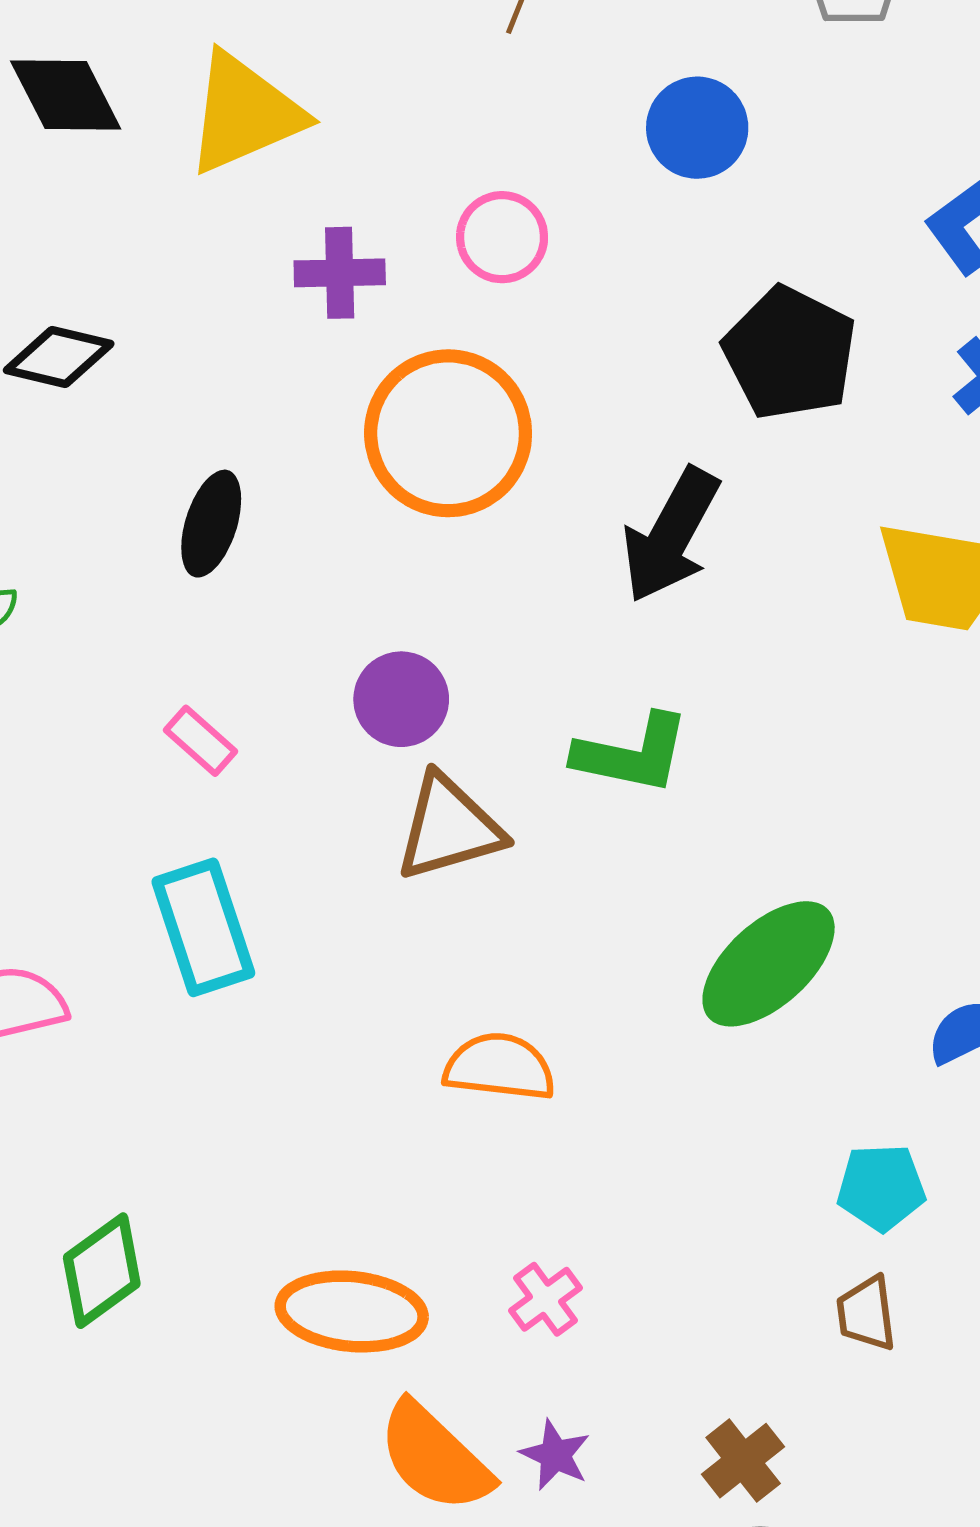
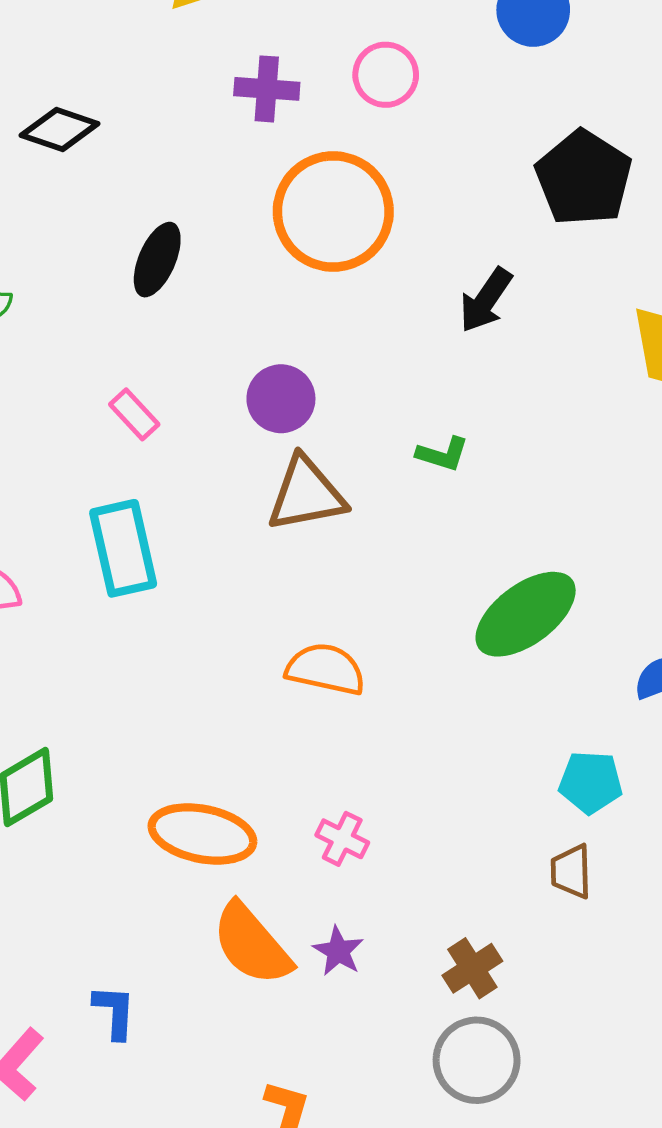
black arrow: (671, 535) -> (486, 300), size x0.7
green L-shape: (632, 754) -> (442, 454), size x0.6
pink cross: (546, 1299) -> (342, 839), turned -33

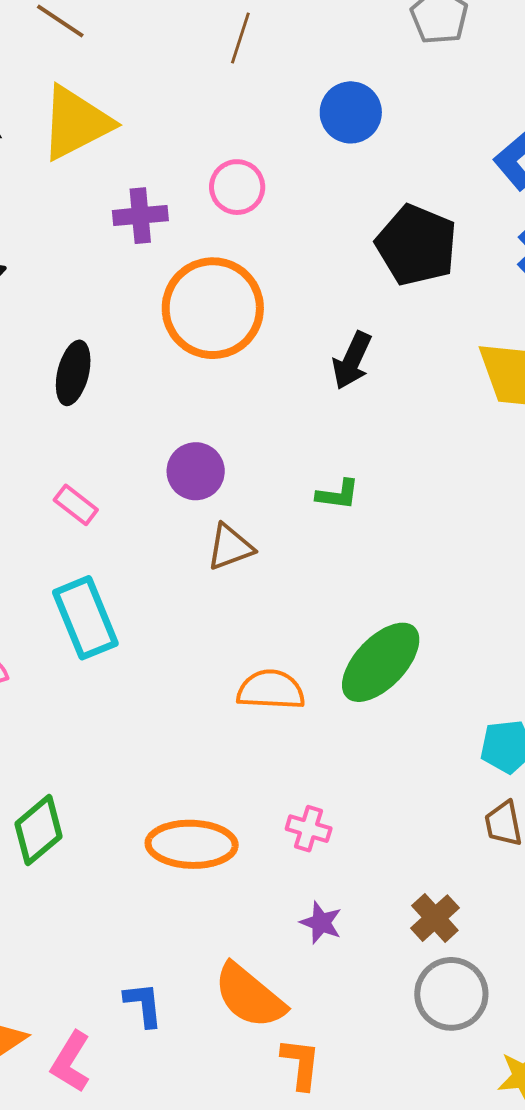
brown triangle: (306, 494) -> (230, 547), size x0.7
green ellipse: (526, 614) -> (381, 662), moved
orange semicircle: (252, 944) -> (249, 996), moved

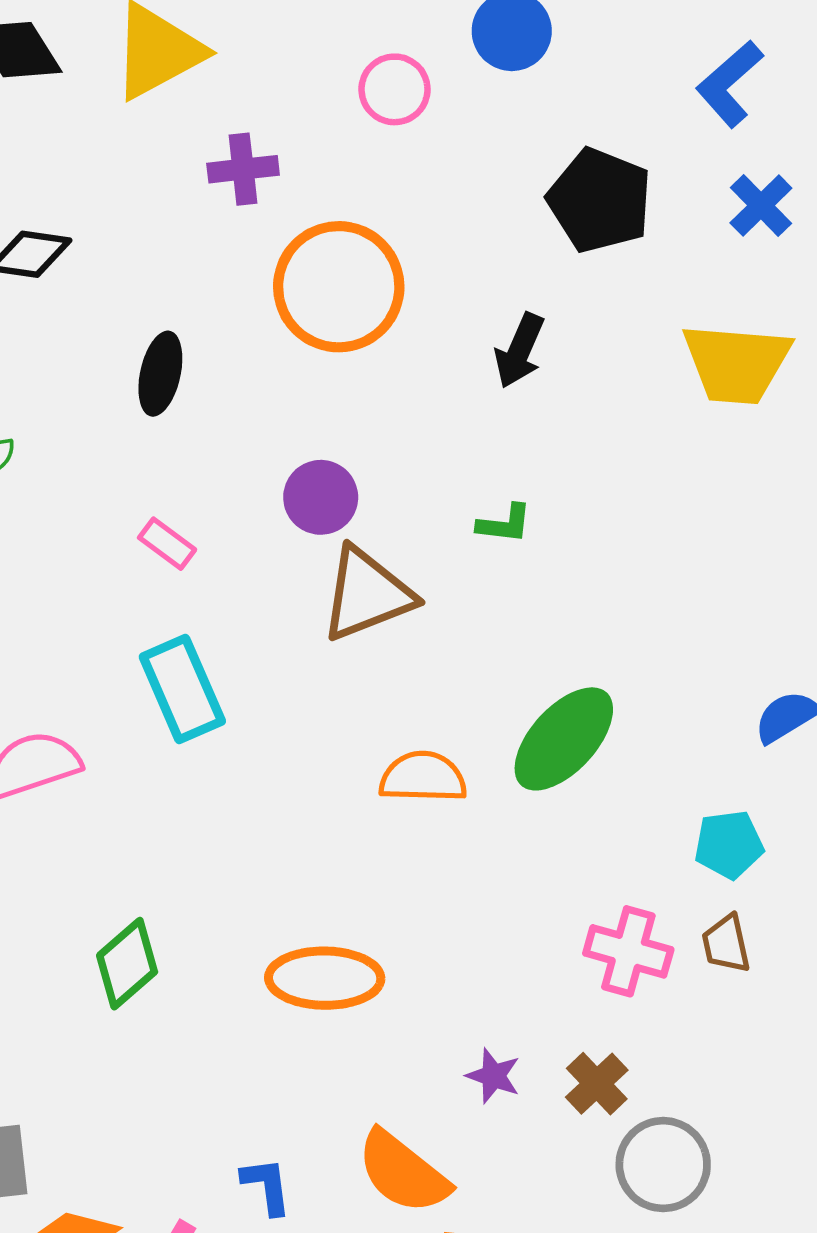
pink circle: (237, 187) -> (395, 89), moved
brown triangle: (230, 547) -> (367, 594), size x1.6
pink cross: (309, 829) -> (628, 951), moved, size x1.5
brown cross: (435, 918) -> (597, 1084), moved

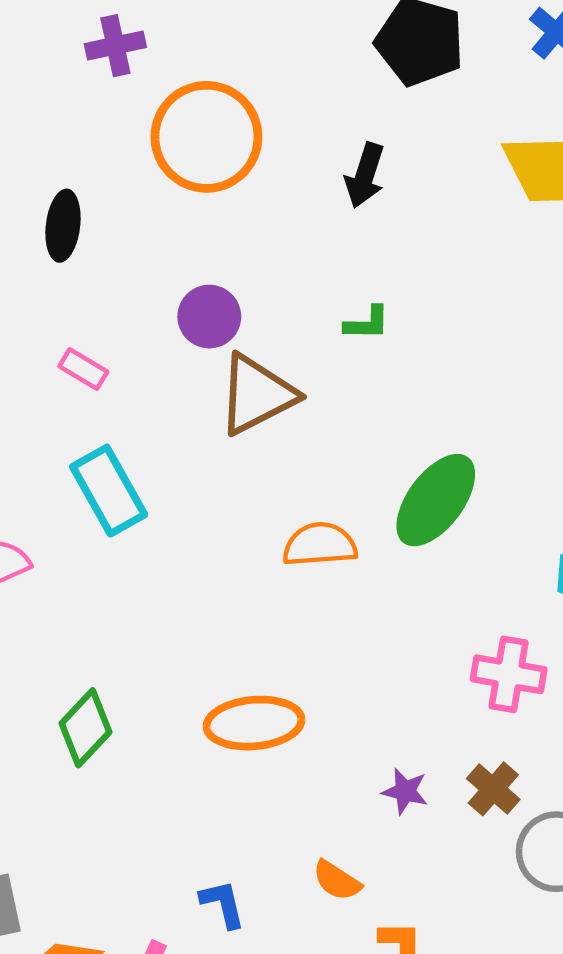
orange semicircle: (403, 1172) -> (337, 881), size x0.6

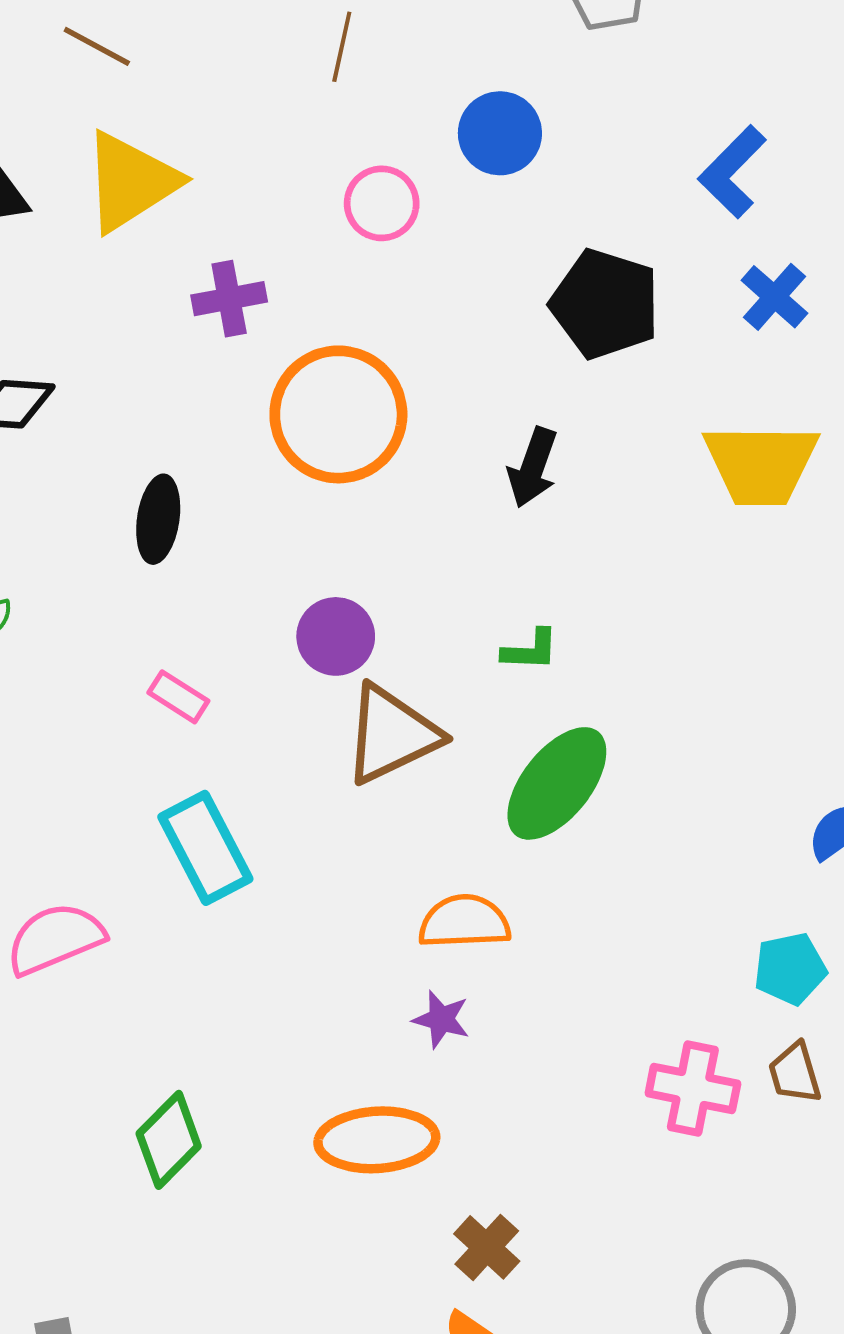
green ellipse: (436, 500) -> (557, 783), moved
brown cross: (493, 789) -> (487, 1247), moved
purple star: (405, 791) -> (441, 1019), moved

